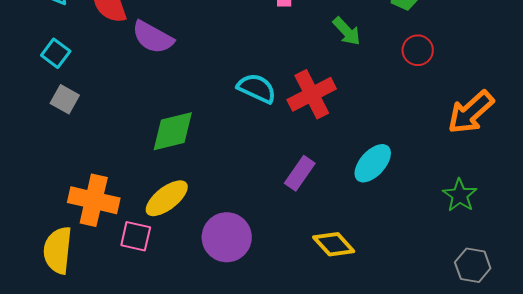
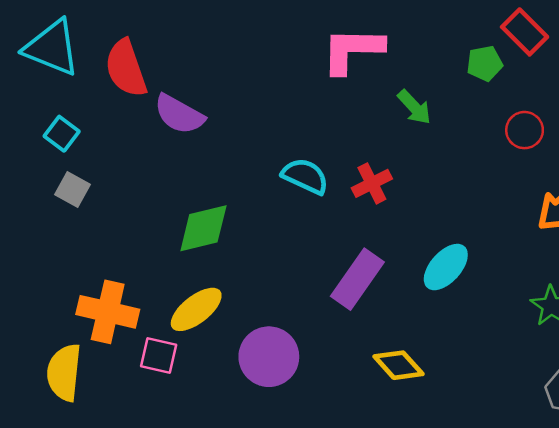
red circle: (418, 50) -> (525, 130), moved
red cross: (312, 94) -> (372, 183), size x0.7
purple rectangle: (300, 173) -> (357, 279), size x1.4

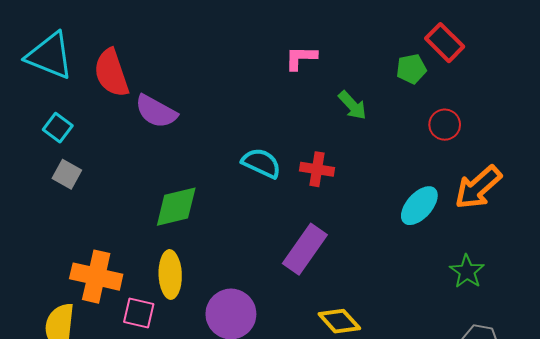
pink L-shape: (352, 50) -> (301, 58), size x0.6
red cross: (372, 183) -> (317, 169), turned 36
cyan ellipse: (446, 267) -> (419, 206), moved
yellow ellipse: (196, 309) -> (170, 274), turned -54

